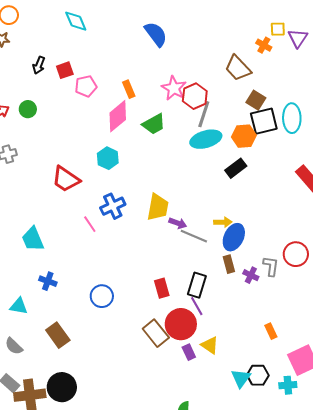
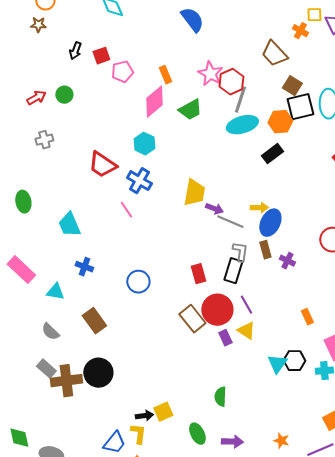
blue cross: (113, 206) -> (139, 181), moved, turned -35
gray L-shape: (271, 266) -> (240, 252), moved
purple line: (197, 306) -> (246, 305), moved

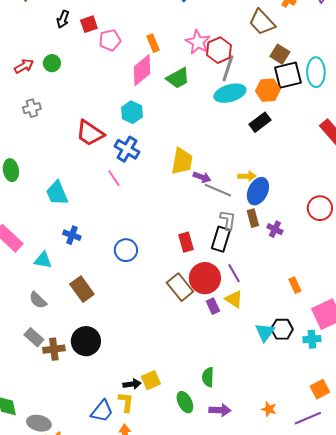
brown cross: (66, 381) -> (54, 349), size x0.7
green semicircle: (220, 397) -> (208, 377), moved

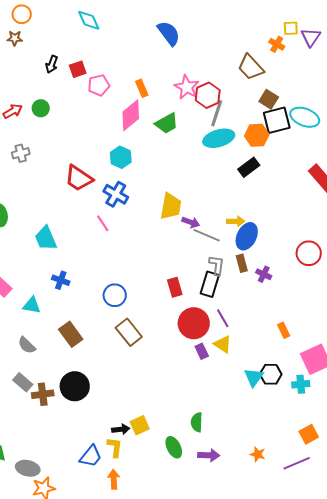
cyan ellipse: (316, 72) -> (305, 117), turned -68
brown rectangle: (180, 287) -> (129, 332), moved

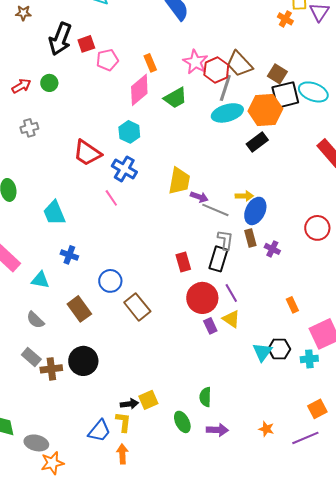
black arrow: (52, 64) -> (60, 39), size x1.8
brown trapezoid: (251, 67) -> (239, 64), moved
orange hexagon: (257, 135) -> (265, 110), size x1.4
blue circle: (115, 295) -> (110, 281), moved

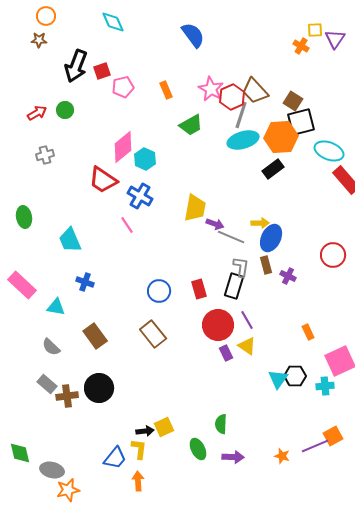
pink diamond: (139, 90) -> (123, 147), moved
cyan ellipse: (313, 92) -> (329, 151), moved
blue circle: (110, 281) -> (159, 291), moved
purple line: (305, 438) -> (315, 446), moved

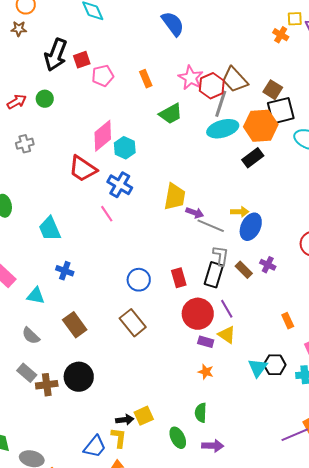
brown rectangle: (266, 265) -> (244, 270), moved, turned -30
purple rectangle: (226, 353) -> (206, 342), turned -49
orange star: (282, 456) -> (206, 372), moved

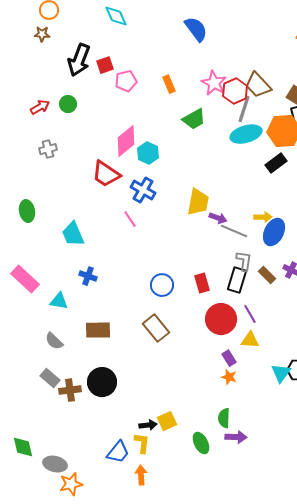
brown rectangle: (75, 325) -> (98, 330), turned -55
yellow triangle: (227, 335) -> (250, 340), turned -30
purple rectangle: (206, 342) -> (229, 358), moved, turned 42
purple arrow: (213, 446) -> (236, 437), moved

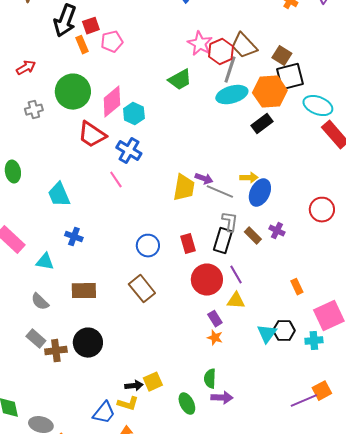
orange rectangle: (169, 84) -> (82, 45), moved
green circle: (68, 104) -> (73, 92), moved, size x2.0
yellow trapezoid: (198, 202) -> (184, 188), moved
yellow L-shape: (142, 443) -> (128, 404), turned 100

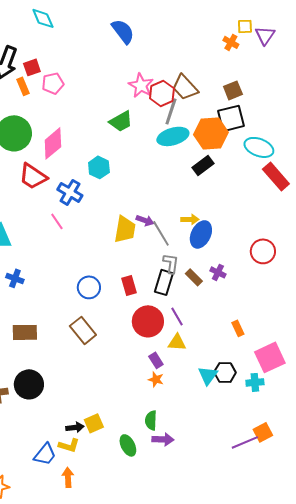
brown square: (282, 56) -> (233, 90), moved, turned 36
cyan hexagon: (134, 114) -> (99, 167), moved
gray line: (220, 192) -> (161, 233), turned 36

